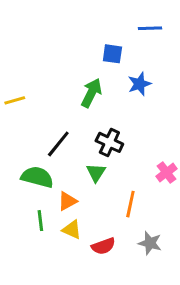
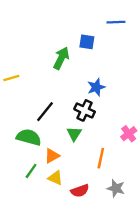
blue star: (139, 84) -> (96, 87), moved
green arrow: (91, 93) -> (61, 58), moved
green line: (40, 221) -> (31, 171), turned 42

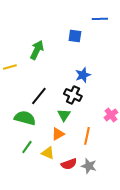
green arrow: (61, 58) -> (37, 50), moved
orange triangle: (52, 156) -> (58, 134), moved
gray star: (116, 188) -> (89, 166), moved

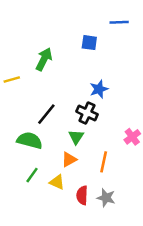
red semicircle: (69, 164) -> (82, 195), turned 112

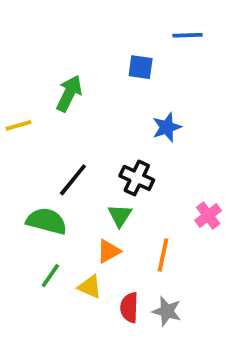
blue star: (99, 89) -> (167, 127), moved

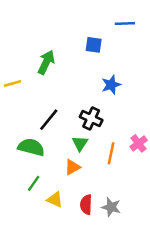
orange line: (163, 255) -> (111, 153), moved
yellow triangle: (90, 287) -> (55, 200), moved

